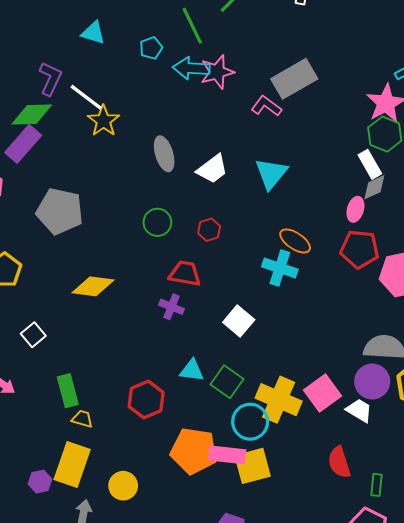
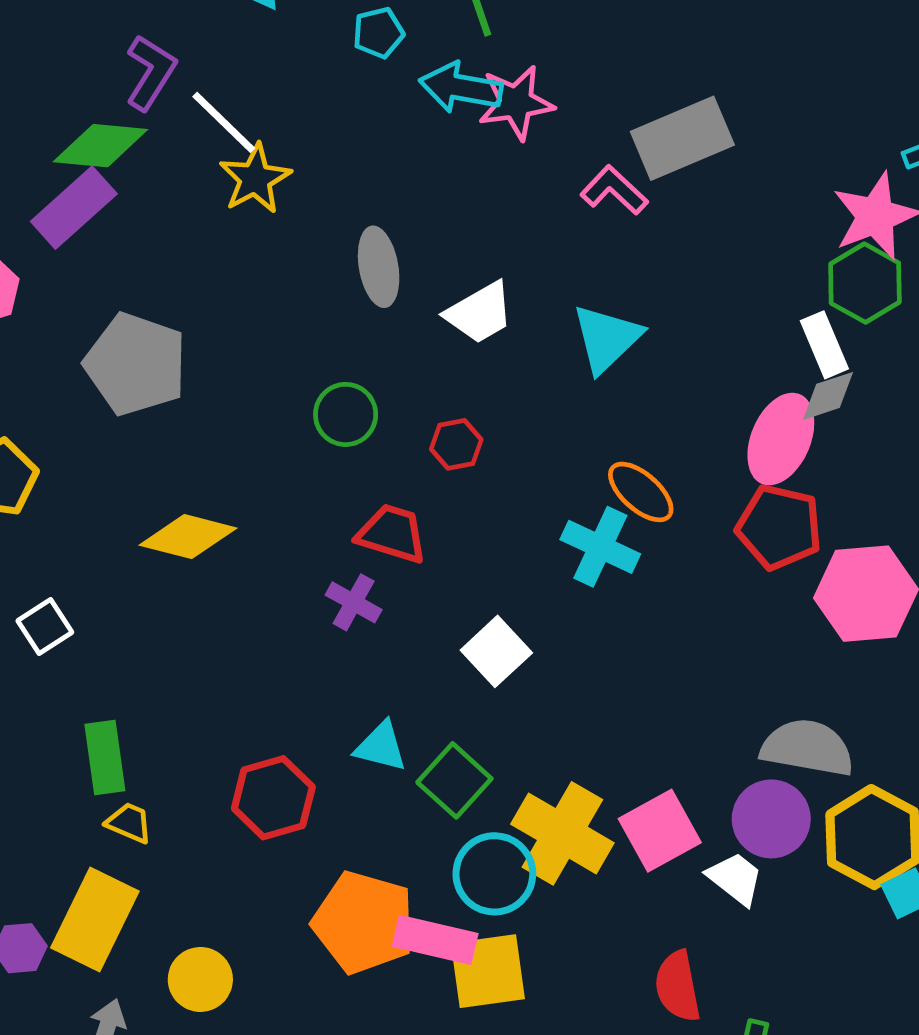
pink ellipse: (355, 209) -> (781, 439), size x1.6

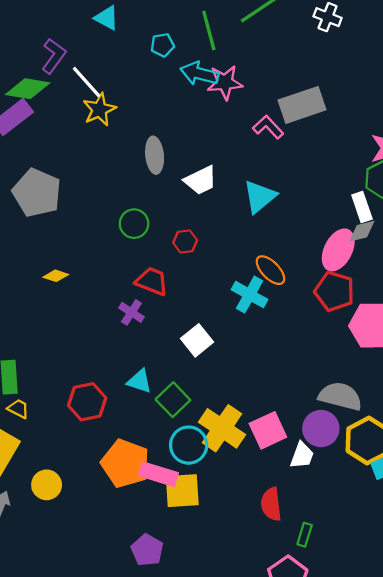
yellow diamond: (188, 537) -> (56, 276), size x0.6
white trapezoid: (735, 878) -> (302, 455), turned 68

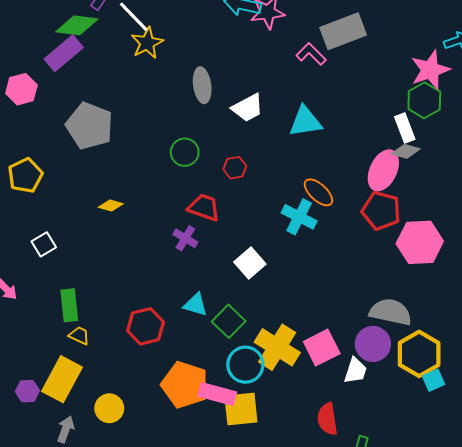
cyan triangle: (260, 197) -> (305, 122), turned 33
gray diamond: (362, 231) -> (406, 151), turned 32

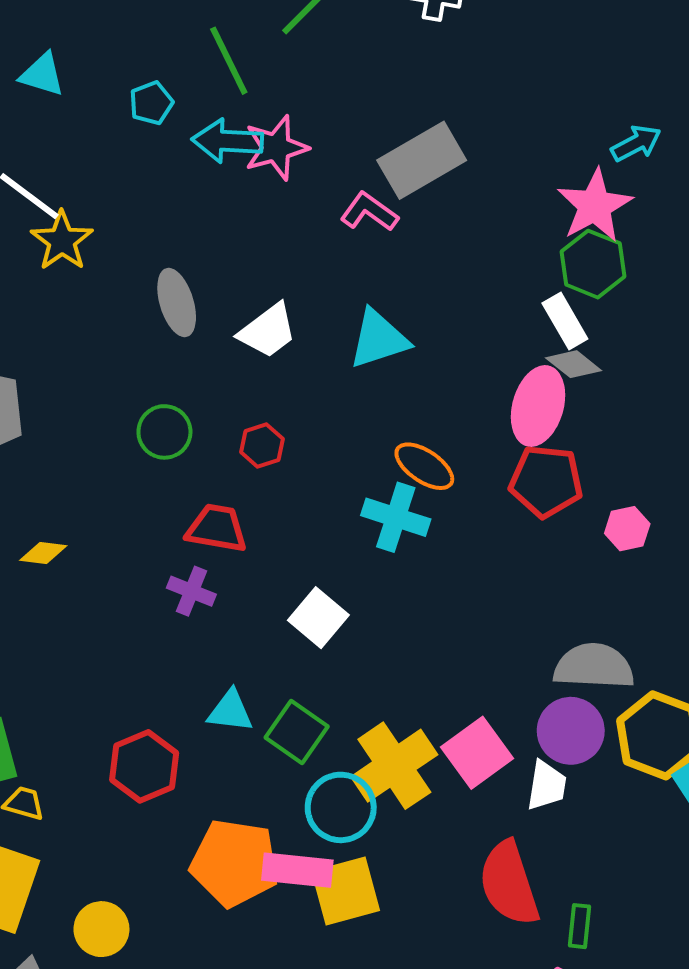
gray diamond: (406, 151) -> (574, 364), turned 32
pink hexagon: (420, 242) -> (627, 529), size x0.5
yellow cross: (277, 347) -> (394, 766), turned 33
red semicircle: (327, 419) -> (509, 884), size x1.4

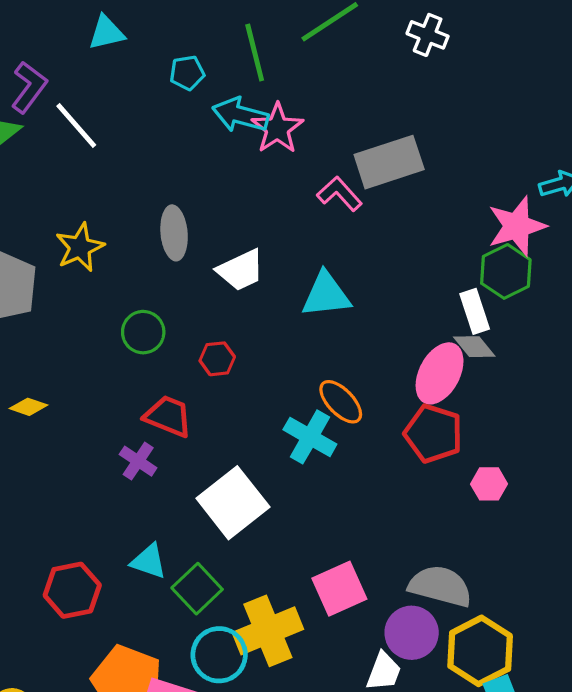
cyan triangle: (42, 75) -> (106, 33), turned -42
pink star: (276, 148) -> (277, 128), turned -30
yellow star: (62, 241) -> (80, 247), moved
white square: (318, 618) -> (233, 503), size x1.5
pink square: (477, 753) -> (339, 589), moved

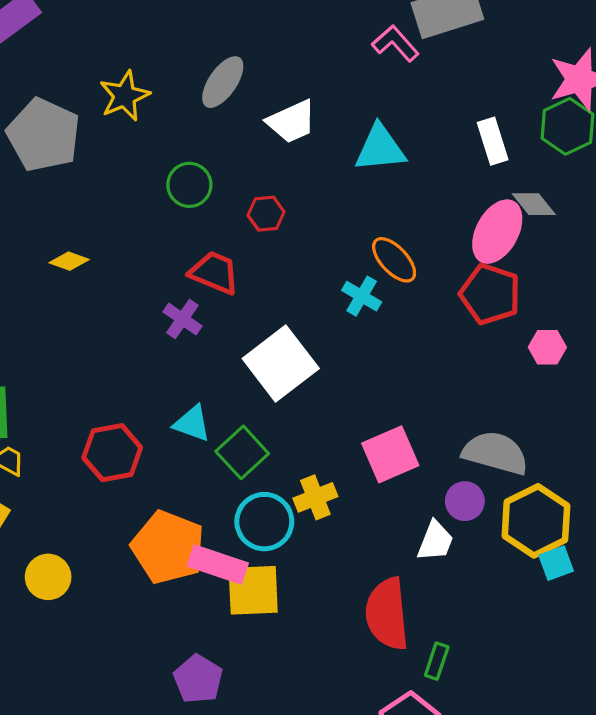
gray ellipse: (174, 233) -> (223, 82), turned 39
white rectangle: (475, 311) -> (493, 141), moved
cyan cross: (310, 437) -> (362, 296), size x0.7
yellow cross: (268, 631) -> (315, 497), size x0.6
purple circle: (412, 633) -> (465, 501), size x0.7

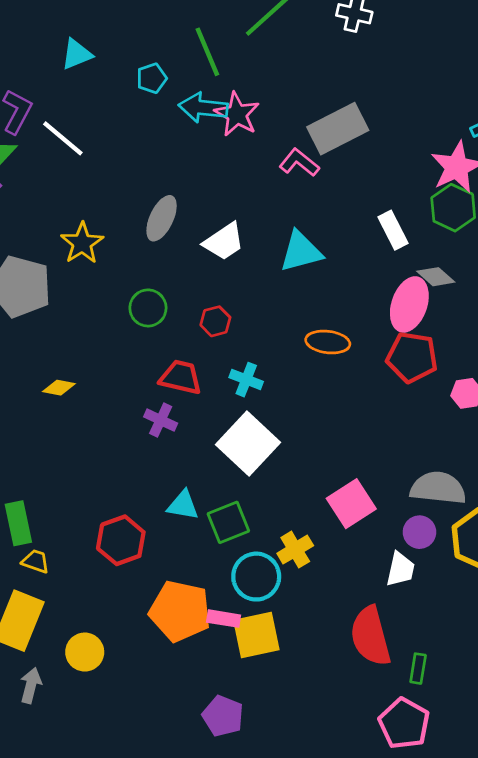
orange ellipse: (394, 260) -> (328, 342), turned -30
cyan cross: (362, 296) -> (246, 380), moved
green square: (242, 452) -> (228, 522), turned 30
pink rectangle: (218, 565) -> (224, 619), size x0.7

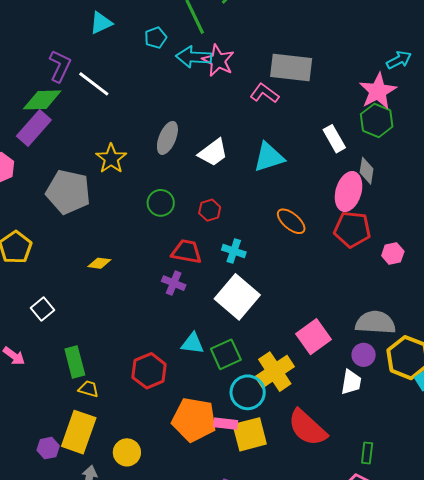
gray rectangle: (338, 129) -> (291, 68), turned 36
gray diamond: (436, 277) -> (367, 171), turned 60
orange ellipse: (328, 342) -> (291, 221), turned 36
yellow cross: (295, 550) -> (275, 372), size x1.5
red semicircle: (371, 636) -> (307, 428), moved, turned -30

